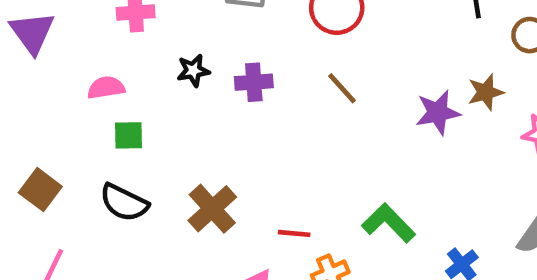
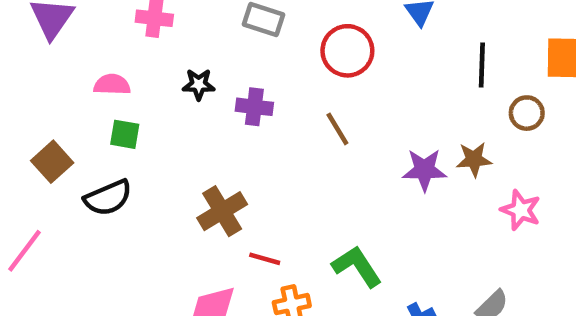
brown square: (40, 190) -> (52, 162), moved
black semicircle: (124, 203) -> (108, 198), turned -60
brown cross: (212, 209) -> (222, 211), moved

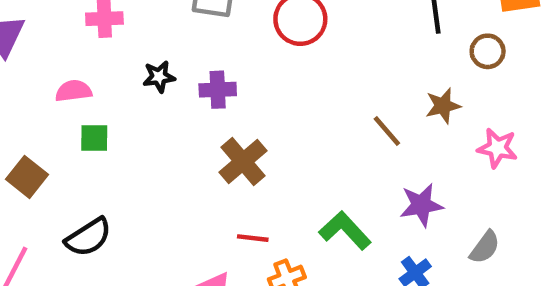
brown line: (337, 129) -> (387, 131), moved
purple star: (424, 170) -> (421, 205), moved
black semicircle: (108, 198) -> (88, 237), moved
brown cross: (222, 211) -> (243, 162), moved

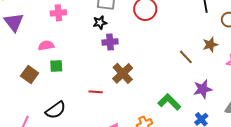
black star: (159, 77) -> (100, 23), moved
brown square: (27, 177) -> (30, 74), moved
red line: (253, 238) -> (96, 92), moved

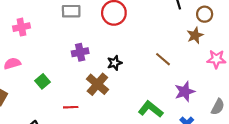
black star: (100, 23) -> (115, 63), moved
brown star: (210, 45) -> (195, 35), moved
green square: (56, 66) -> (42, 81), moved, turned -32

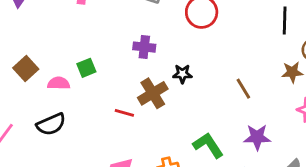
pink semicircle: (12, 63) -> (59, 83), moved
red line: (71, 107) -> (124, 113), moved

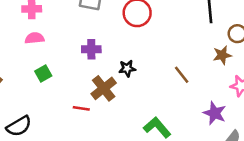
pink semicircle: (59, 83) -> (35, 38), moved
purple star: (257, 137) -> (215, 113), moved, turned 30

